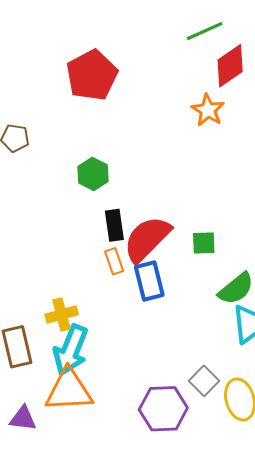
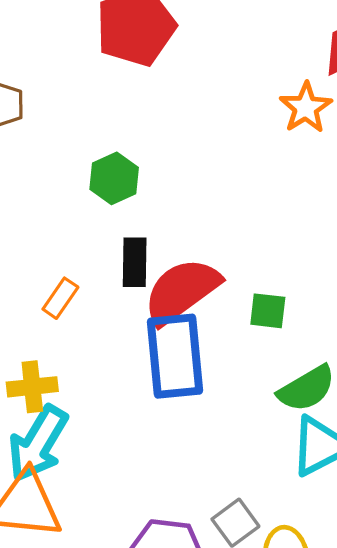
orange rectangle: (114, 261) -> (60, 298), moved, turned 45
blue rectangle: (149, 281) -> (175, 356), size x1.4

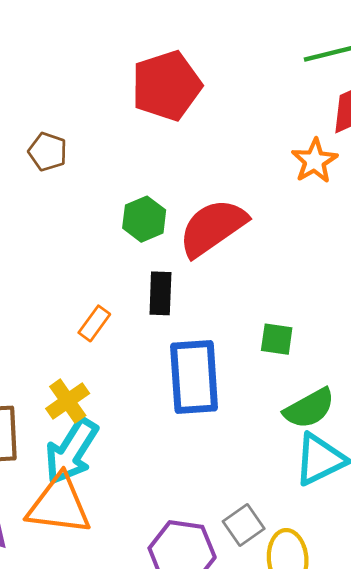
red semicircle: (182, 291) -> (213, 228), moved
yellow cross: (32, 387) -> (68, 401), turned -30

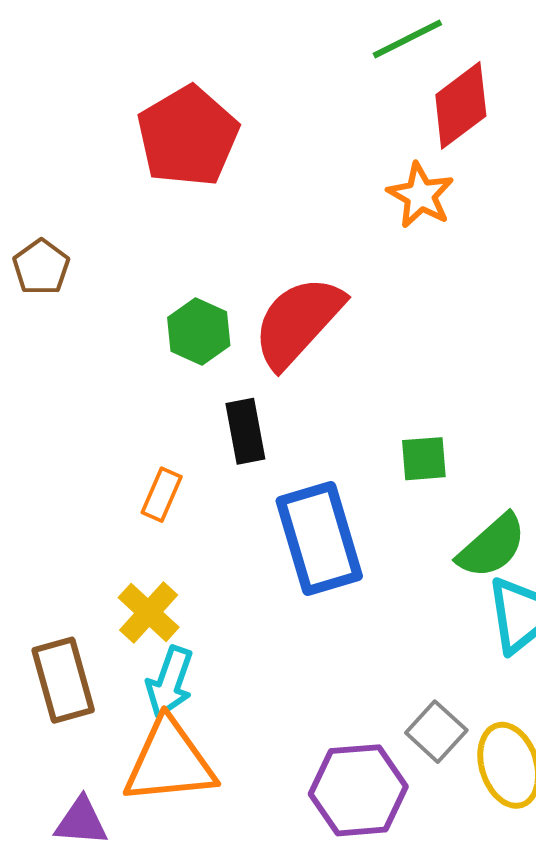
brown pentagon: (48, 152) -> (41, 267), turned 30
cyan arrow: (71, 451) -> (170, 682), size x0.7

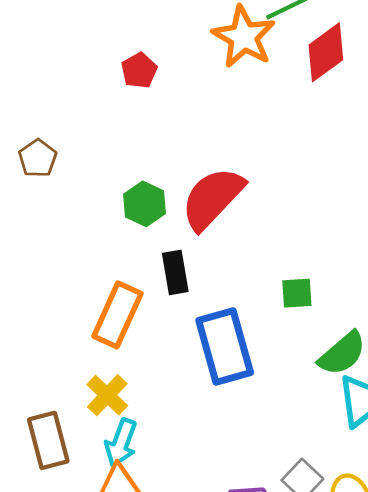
red pentagon: (188, 136) -> (139, 70), size x0.5
orange star: (421, 195) -> (244, 37), moved, size x1.4
orange rectangle: (162, 495) -> (117, 315), size x1.8

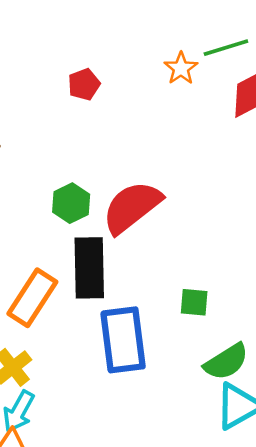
orange star: (244, 37) -> (181, 68), size x0.6
black rectangle: (175, 272) -> (89, 268), size x1.6

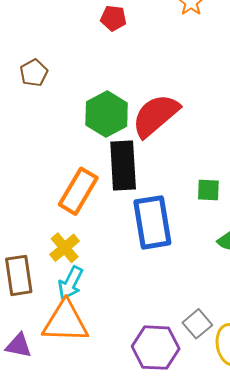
red pentagon: (84, 84) -> (113, 18), turned 30
green hexagon: (71, 203) -> (107, 114), size x1.4

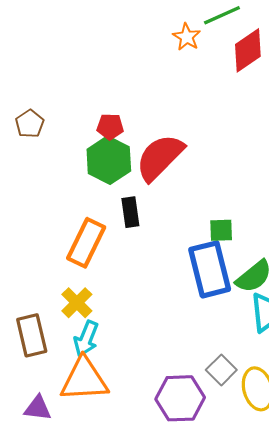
red pentagon: (113, 18) -> (110, 127), moved
black rectangle: (123, 166) -> (130, 212), size x0.6
blue rectangle: (152, 222) -> (210, 269), moved

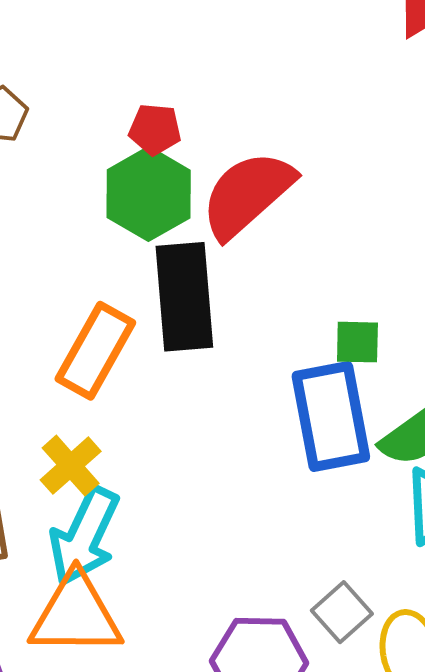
black rectangle: (130, 212) -> (184, 297), size x1.8
cyan arrow: (86, 339) -> (84, 536), size x1.4

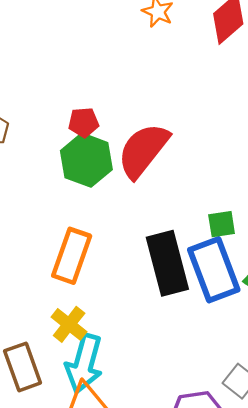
black rectangle: (184, 297) -> (167, 263), moved

